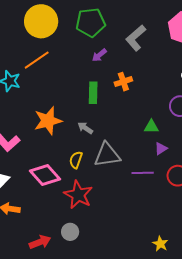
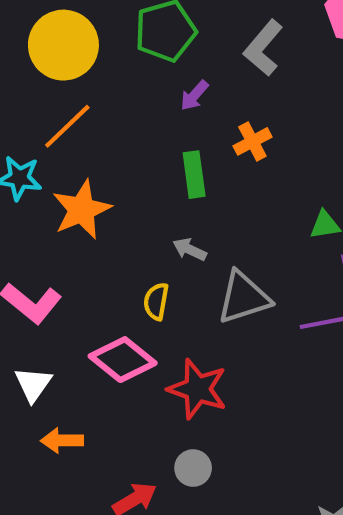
orange star: (48, 121) -> (82, 210), moved
yellow semicircle: (76, 160) -> (156, 301), moved

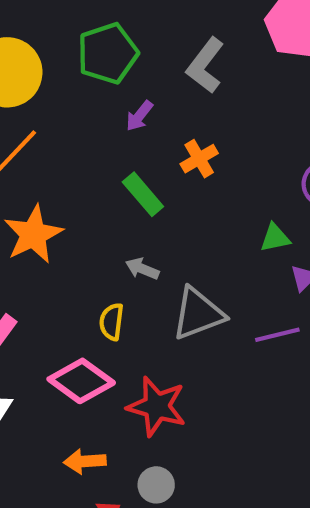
green rectangle: (194, 175) -> (143, 194), turned -30
orange arrow: (62, 440) -> (85, 461), moved

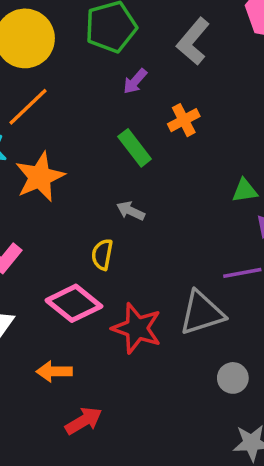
gray triangle: (198, 314) -> (202, 313), moved
orange arrow: (85, 461) -> (54, 371), moved
gray circle: (156, 485) -> (233, 378), moved

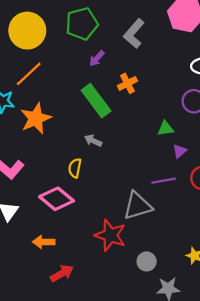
green rectangle: (135, 148) -> (96, 101), size x1.4
red star: (137, 328) -> (110, 235), moved
gray circle: (233, 378) -> (147, 261), moved

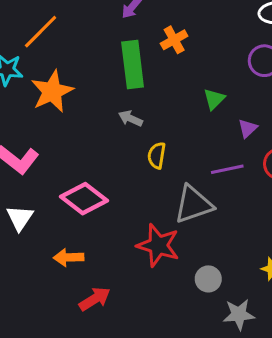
green rectangle: (96, 101) -> (133, 64), turned 32
green triangle: (166, 128) -> (214, 99), moved, turned -35
yellow semicircle: (75, 168) -> (157, 155), moved

